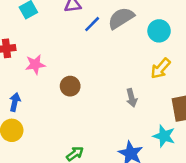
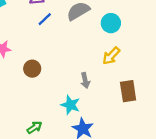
blue line: (92, 24) -> (45, 19), moved
cyan star: (164, 136) -> (70, 105), moved

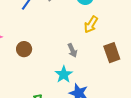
cyan star: (70, 105) -> (64, 74), turned 30

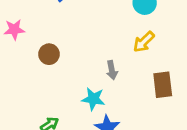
cyan star: (64, 74) -> (93, 99), turned 30

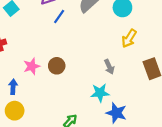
pink star: (14, 30) -> (32, 66), moved

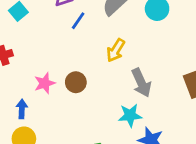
yellow arrow: (129, 38) -> (116, 50), moved
gray arrow: (109, 67) -> (141, 83), size x1.5

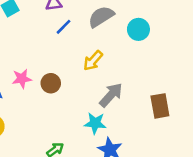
gray arrow: (141, 83) -> (111, 95), turned -124

